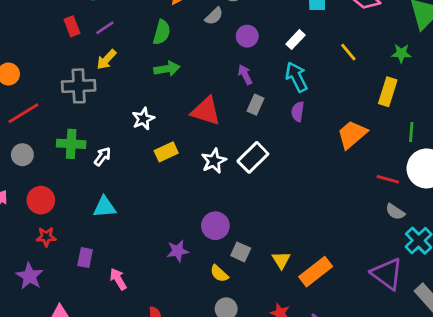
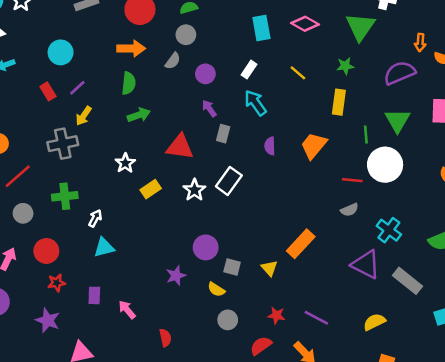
purple semicircle: (298, 112) -> (270, 146), moved
white arrow: (102, 156) -> (95, 218), moved
gray semicircle: (395, 212) -> (349, 210), moved, turned -48
orange rectangle: (316, 272) -> (301, 244), moved

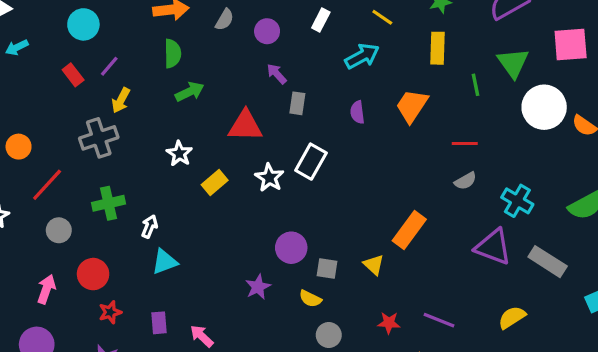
cyan arrow: (255, 103) -> (362, 56), moved, turned 104
white circle: (385, 165) -> (544, 107), moved

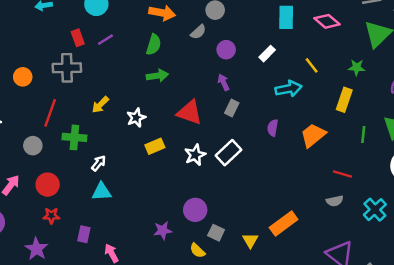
yellow arrow: (121, 100) -> (100, 105), moved
gray cross: (99, 138) -> (67, 68), moved
red line: (47, 185) -> (50, 113), moved, turned -40
cyan cross: (517, 201) -> (375, 210), moved

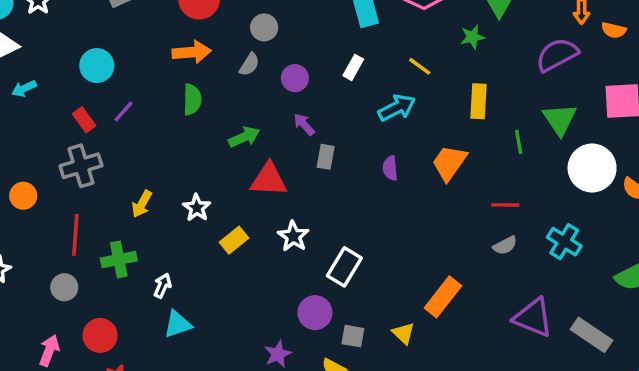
green star: (357, 67) -> (472, 37), moved
green arrow: (157, 76) -> (244, 137), moved
white rectangle: (228, 153) -> (344, 267), moved

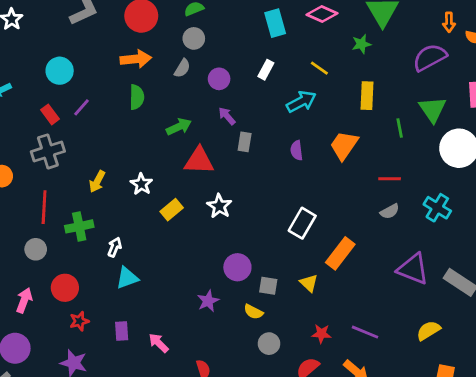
white rectangle: (344, 267) -> (302, 223), moved

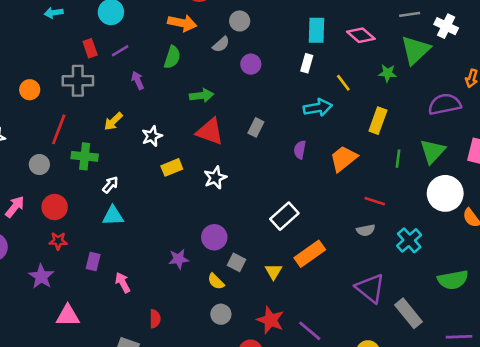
white rectangle: (266, 70) -> (307, 63), moved, turned -30
purple arrow: (227, 116) -> (138, 80), moved
red star: (321, 334) -> (270, 320), size x1.5

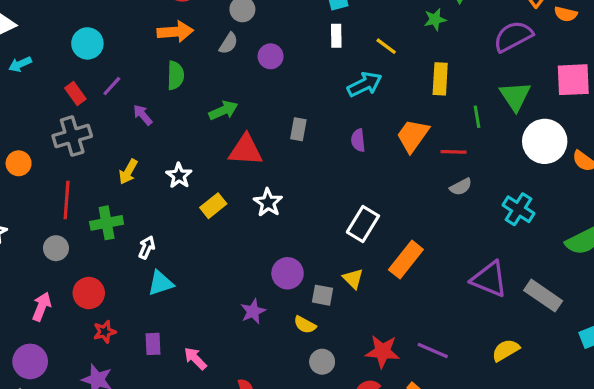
red line: (375, 201) -> (453, 152), moved
gray semicircle: (366, 230) -> (461, 187), moved
yellow triangle: (273, 271) -> (353, 279), moved

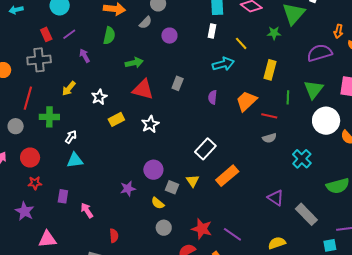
purple triangle: (489, 279) -> (276, 198), size x0.7

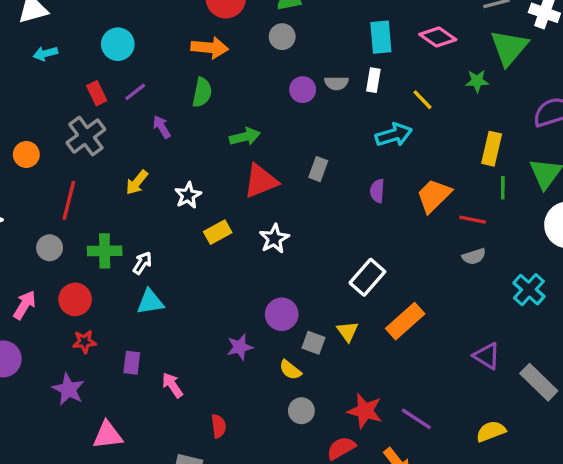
gray semicircle: (145, 23) -> (336, 83), moved, turned 48
gray cross: (39, 60) -> (86, 136), turned -30
yellow rectangle: (270, 70) -> (492, 149), moved
red triangle: (143, 90) -> (261, 181), turned -35
green cross: (49, 117) -> (105, 251), moved

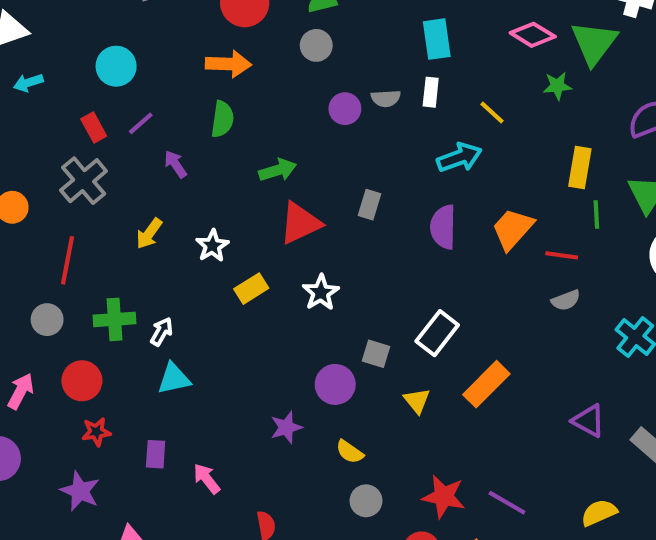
pink diamond: (438, 37) -> (533, 35), moved
purple semicircle: (377, 191) -> (443, 227), size x1.5
gray square: (314, 343) -> (376, 354), moved

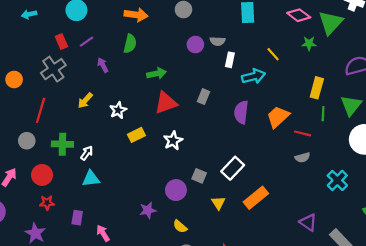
white rectangle: (431, 92) -> (230, 60), moved

